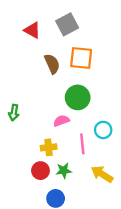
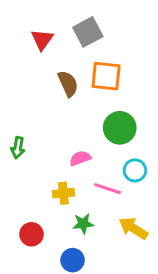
red triangle: (32, 30) -> (42, 40), turned 36
green circle: (78, 97) -> (120, 128), moved
pink line: (82, 144) -> (108, 189), turned -66
red circle: (40, 171) -> (31, 234), moved

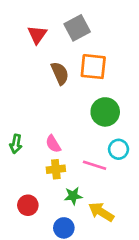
green arrow: (18, 148) -> (16, 144), moved
pink semicircle: (80, 158) -> (53, 144), moved, turned -102
yellow arrow: (133, 228) -> (101, 212), moved

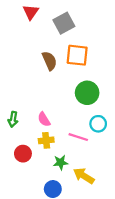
red triangle: (37, 35) -> (31, 12), moved
red circle: (28, 205) -> (23, 154), moved

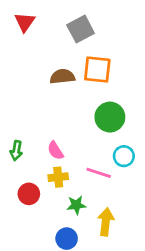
red triangle: (31, 12) -> (25, 22), moved
brown semicircle: (49, 61) -> (62, 77), turned -72
yellow arrow: (84, 176) -> (106, 222), turned 65

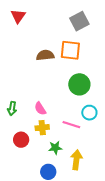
gray square: (81, 29) -> (79, 21), moved

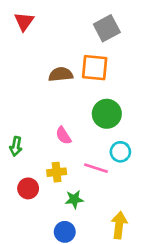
pink semicircle: (40, 109) -> (63, 135), moved
yellow arrow: (76, 160) -> (119, 225), moved

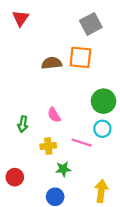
green circle: (107, 114) -> (103, 101), moved
green arrow: (16, 146) -> (23, 124), moved
red circle: (28, 188) -> (15, 177), moved

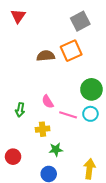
orange square: (80, 57) -> (71, 51), turned -30
pink line: (82, 143) -> (68, 115), moved

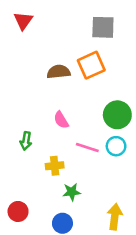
gray square: (80, 21) -> (103, 27), turned 30
pink semicircle: (48, 102) -> (61, 120), moved
red circle: (13, 157) -> (18, 211), moved

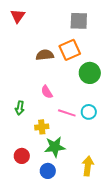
green circle: (117, 115) -> (90, 73), moved
green star: (72, 192) -> (55, 147), size x1.5
red circle: (18, 211) -> (22, 156), moved

